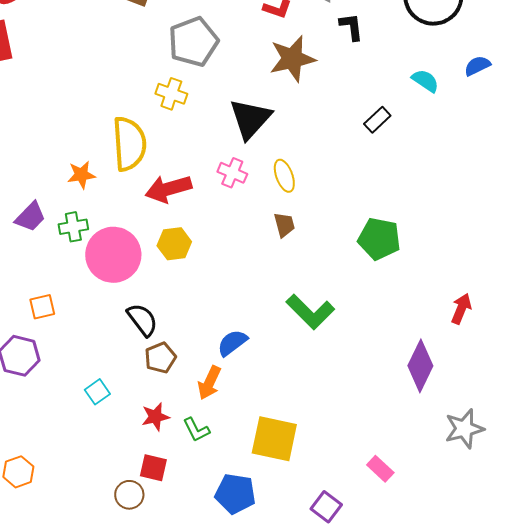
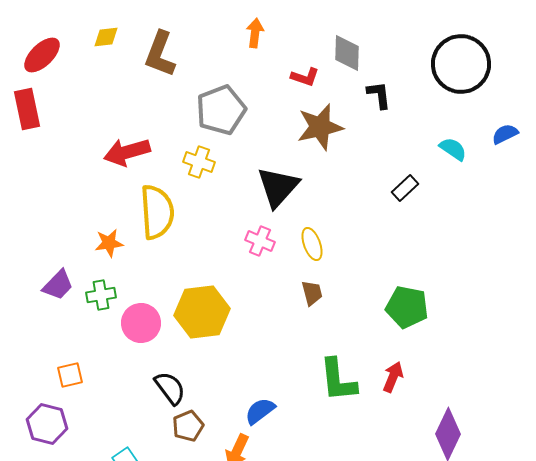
red arrow: (168, 189) -> (127, 152), moved
yellow hexagon: (174, 244) -> (202, 312), size x1.6
pink circle: (113, 255) -> (141, 323), size x0.7
red arrow: (461, 309) -> (393, 377), moved
green L-shape: (310, 312) -> (338, 380), turned 39

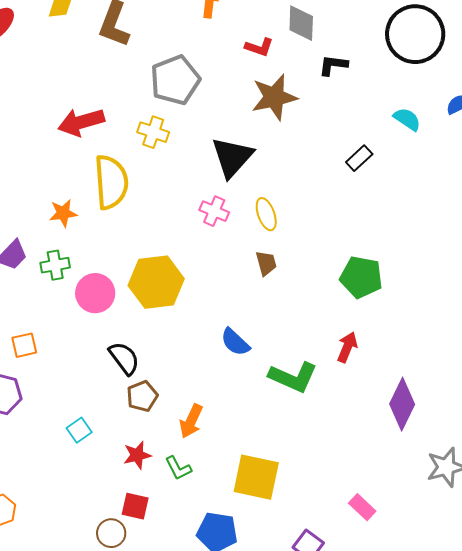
black L-shape: (379, 95) -> (333, 65), turned -76
green L-shape: (338, 380) -> (293, 377), moved, turned -60
blue semicircle: (260, 411) -> (235, 342), moved, turned -100

